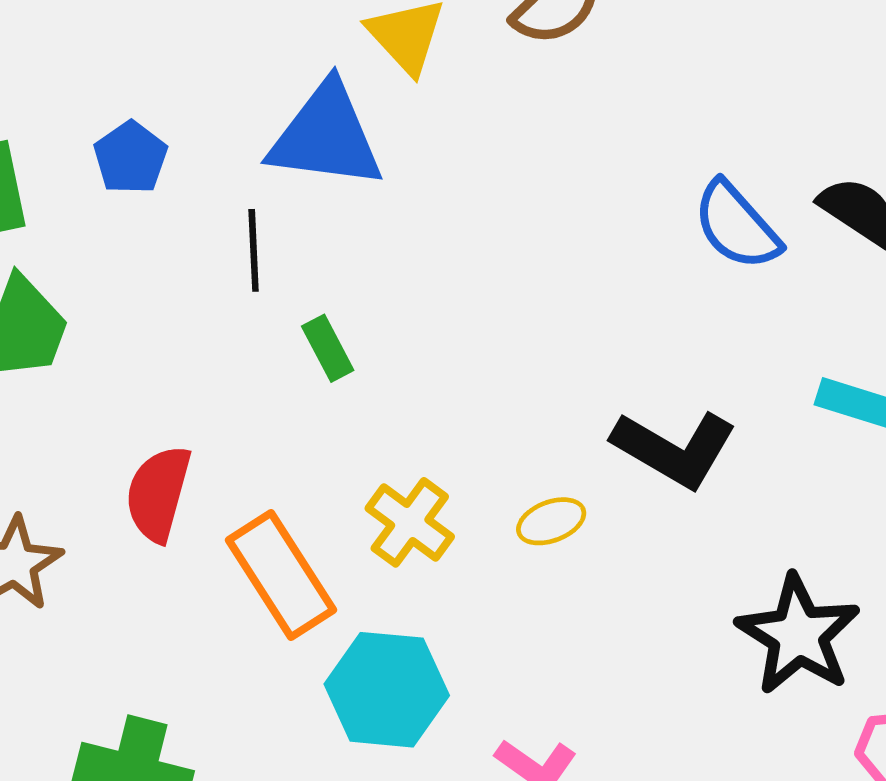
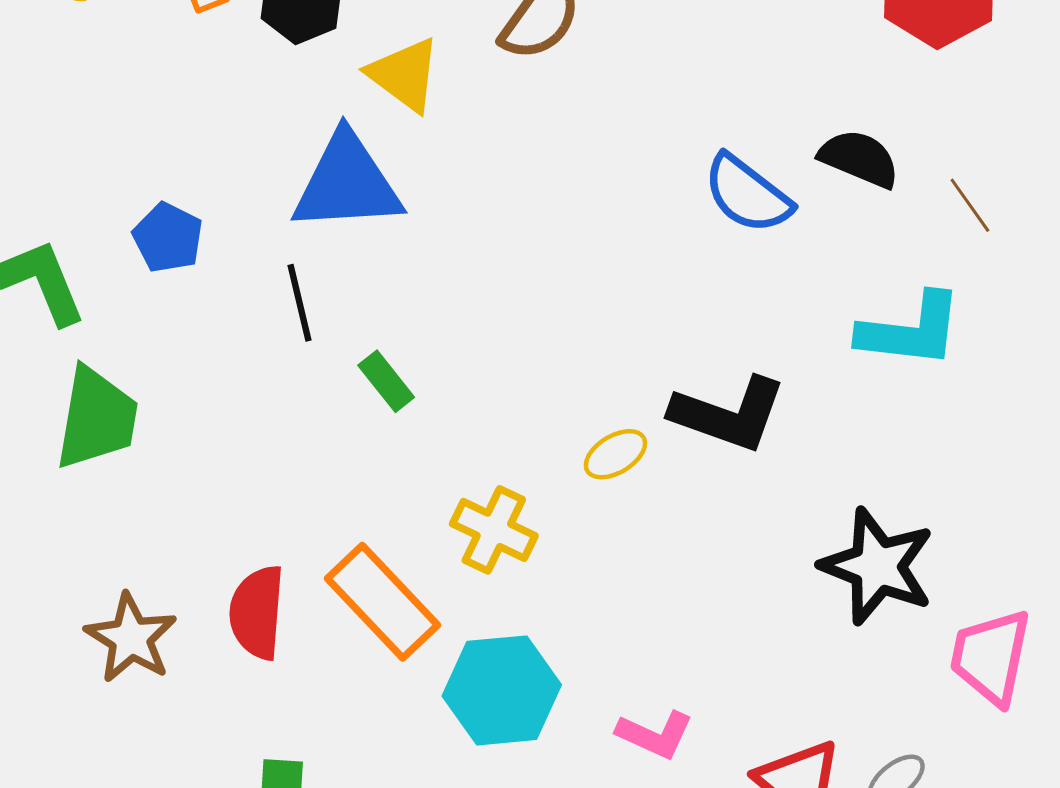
red semicircle: (158, 493) -> (257, 612), moved
yellow ellipse: (551, 521) -> (615, 454), moved

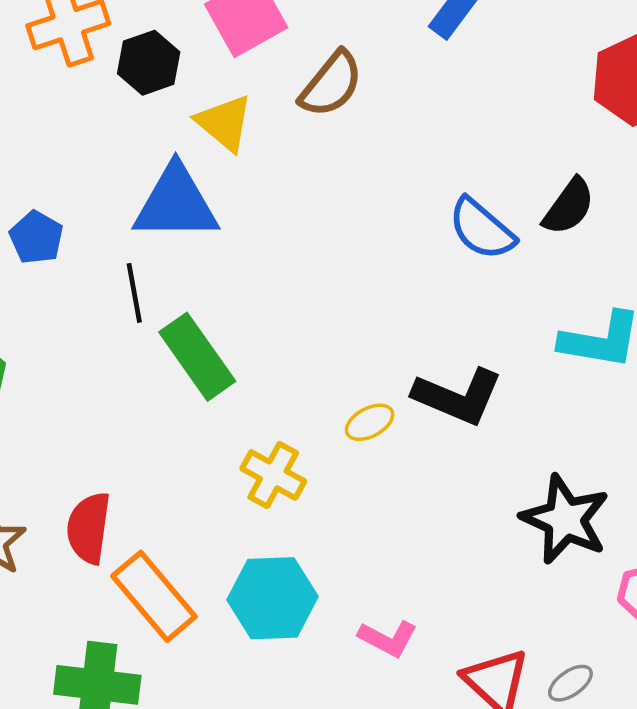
black semicircle: (859, 159) -> (569, 207), turned 100
green rectangle: (386, 381) -> (197, 357), size x1.8
orange rectangle: (383, 602) -> (154, 596), moved

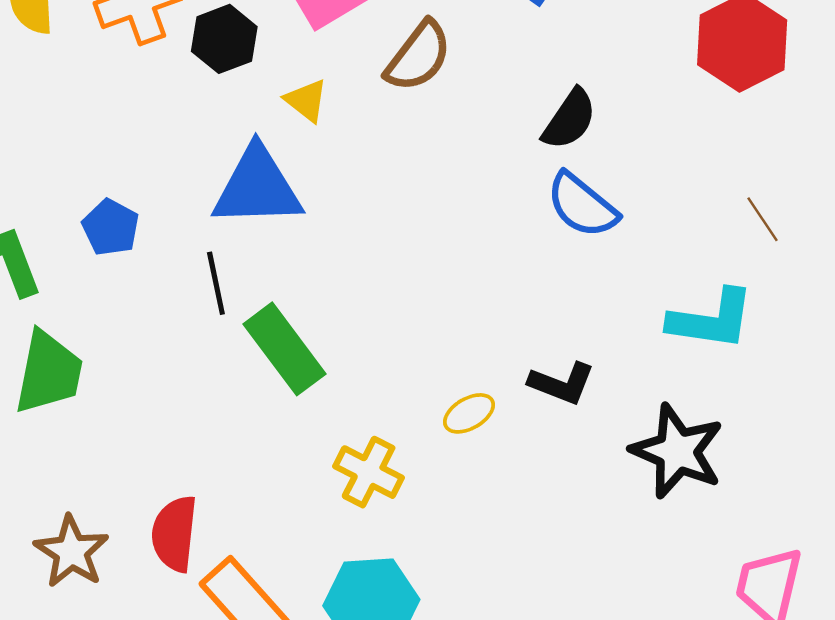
yellow triangle: (224, 123) -> (306, 100), size x0.7
black semicircle: (569, 207) -> (569, 119), moved
black L-shape: (458, 396) -> (562, 383), size x0.7
black star: (565, 519) -> (677, 451), moved

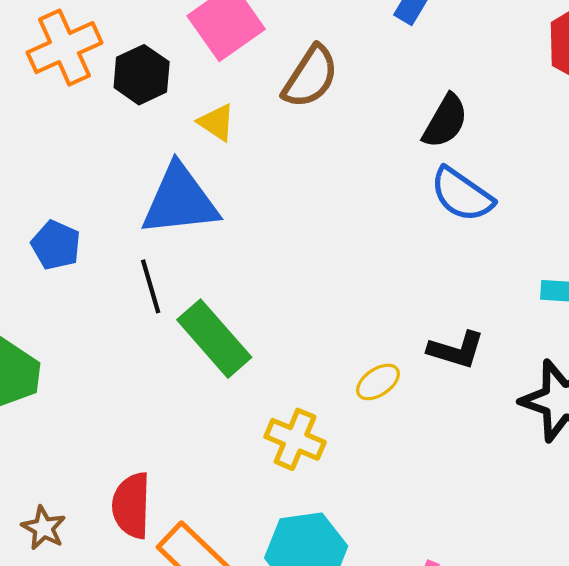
brown star: (71, 552) -> (44, 528), size x0.7

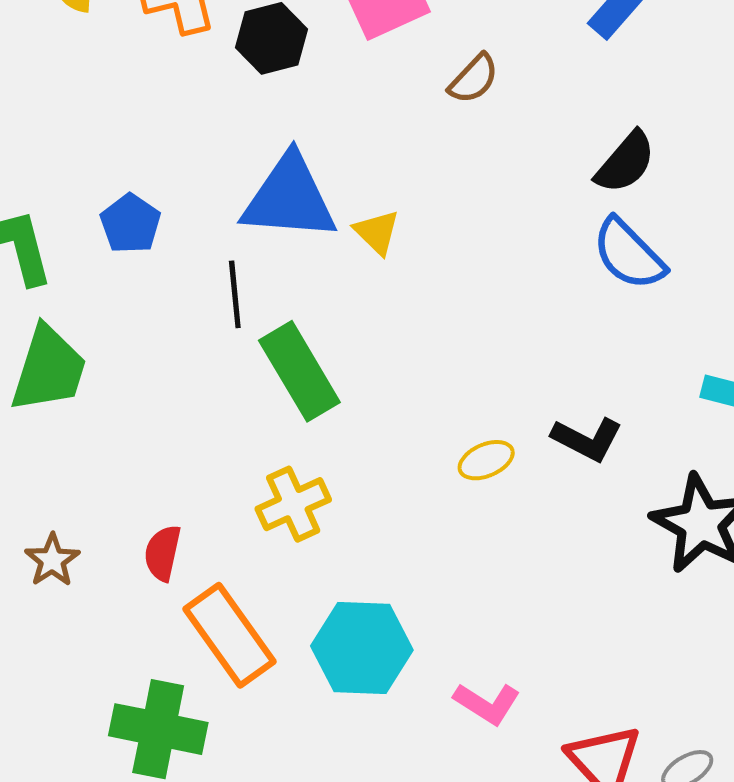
brown semicircle: (310, 77) -> (474, 79), size x0.7
yellow triangle: (217, 122) -> (377, 232), moved
yellow cross: (295, 439) -> (293, 504), moved, turned 32
red semicircle: (131, 505) -> (163, 553), size x0.7

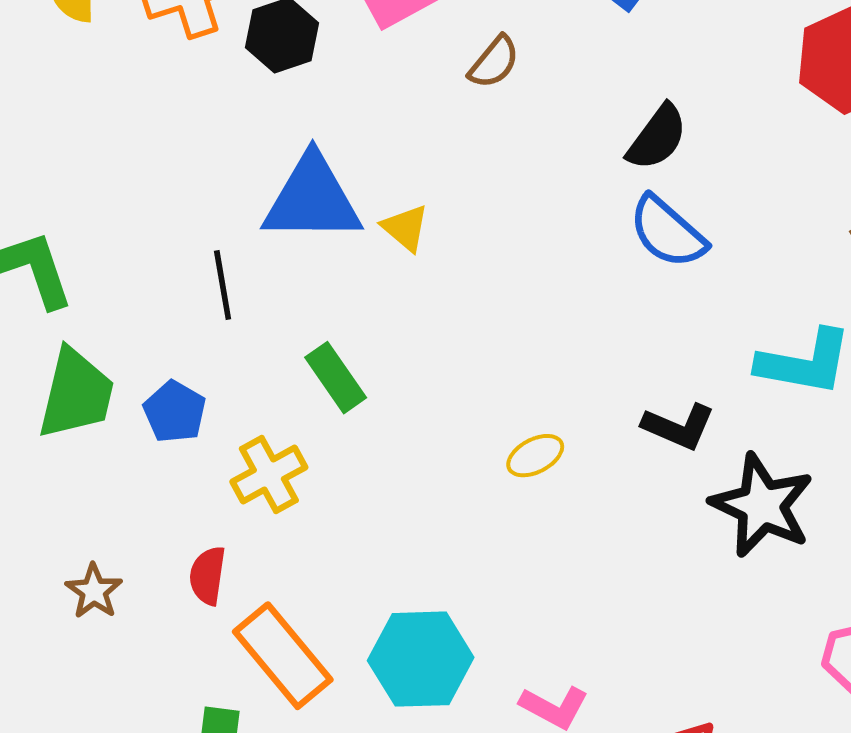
blue pentagon: (130, 224) -> (175, 412), moved
black line: (235, 294) -> (223, 285), moved
green rectangle: (299, 371) -> (336, 378), size x0.7
black L-shape: (587, 439) -> (679, 427), moved
yellow cross: (293, 504) -> (269, 474), moved

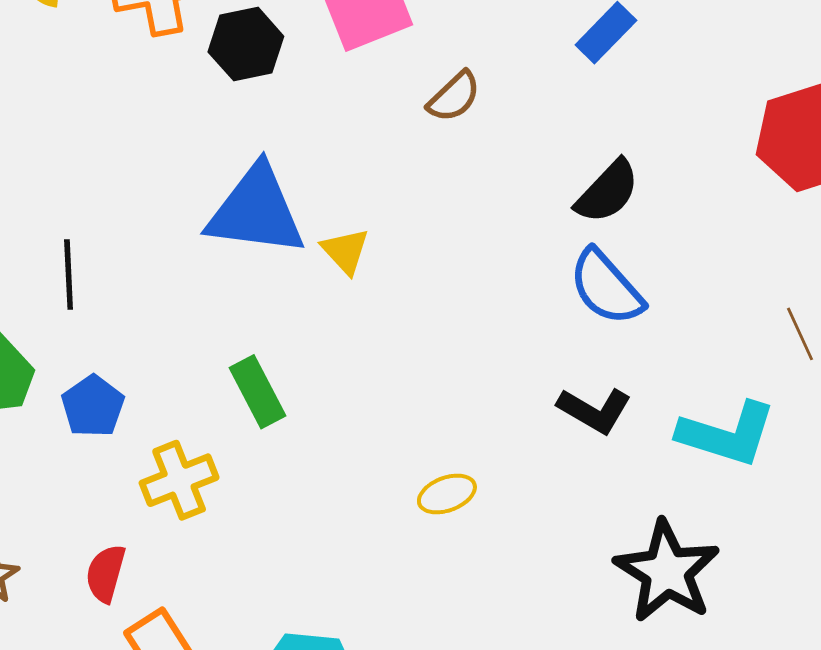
black line: (223, 285) -> (69, 274), moved
black L-shape: (679, 427) -> (595, 410), moved

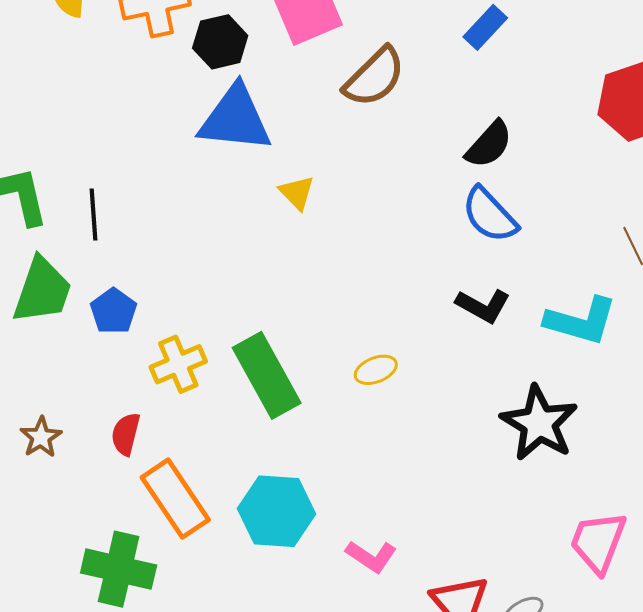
brown semicircle: (454, 97) -> (374, 77), size x1.6
blue triangle: (256, 211) -> (235, 119), moved
green rectangle: (257, 392) -> (267, 375), moved, size x1.6

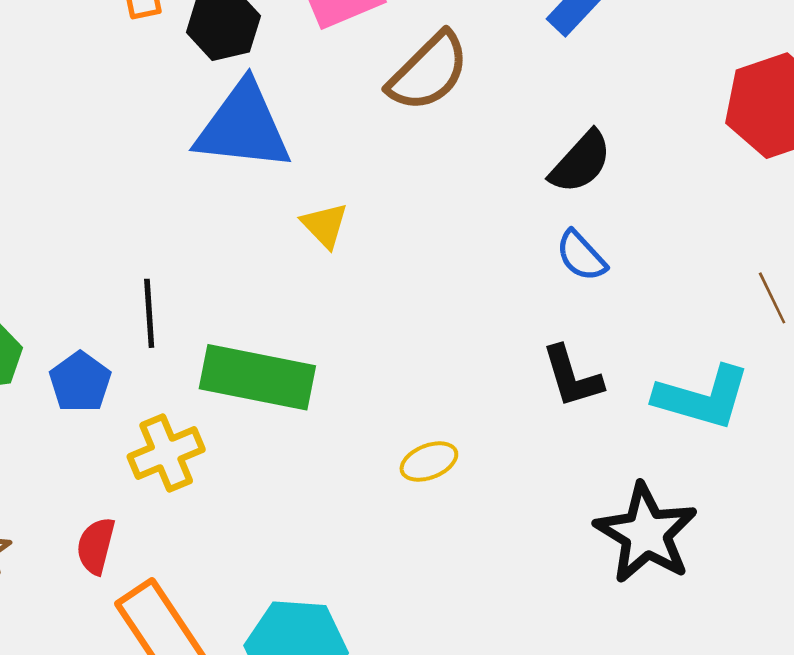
black line: (93, 214) -> (149, 313), moved
blue semicircle: (490, 215) -> (581, 256), size x0.7
black L-shape: (483, 306) -> (572, 377), turned 44
green rectangle: (267, 375) -> (257, 377), moved, turned -50

